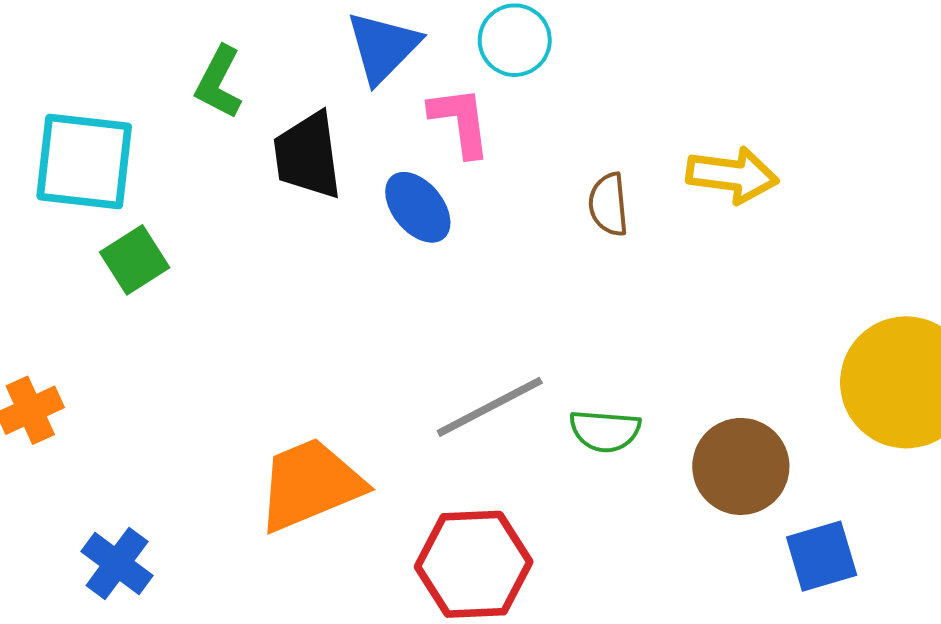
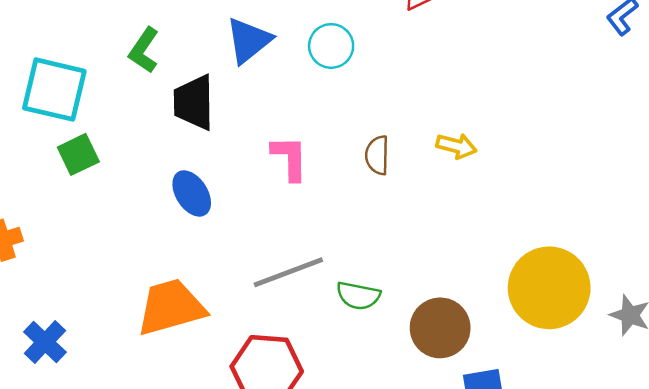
pink L-shape: (460, 121) -> (290, 158), moved
yellow arrow: (732, 175) -> (456, 146), size x0.7
blue ellipse: (418, 207) -> (192, 193), moved

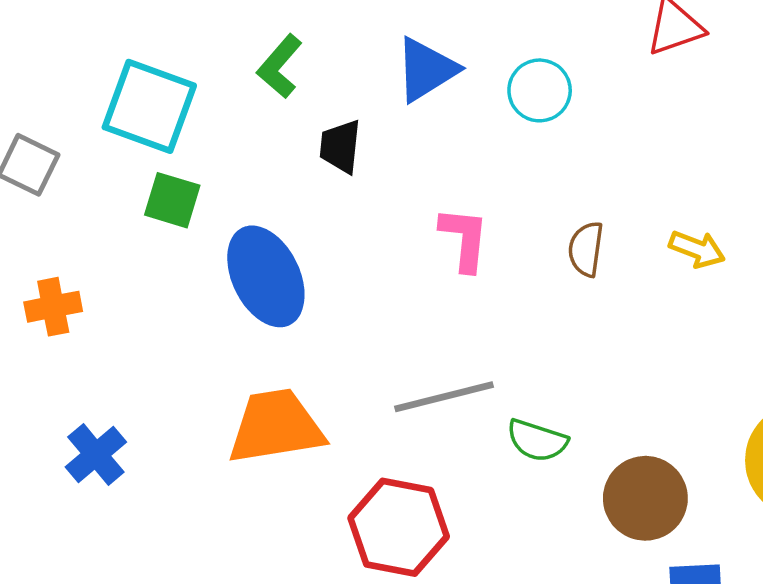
black trapezoid: (194, 102) -> (340, 147), size x0.7
green square: (78, 154) -> (172, 200), turned 36
blue ellipse: (192, 193) -> (266, 276), moved, size x1.5

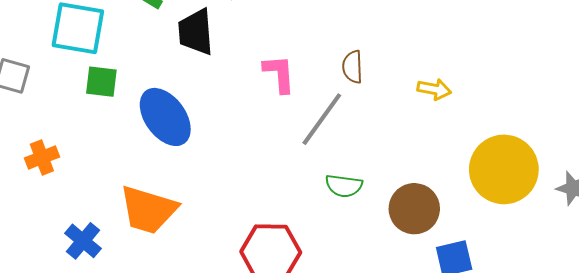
black trapezoid: (340, 147) -> (196, 32), size x1.4
yellow arrow: (697, 249) -> (434, 89), moved
gray line: (444, 397) -> (322, 119), moved, turned -30
orange trapezoid: (276, 426) -> (148, 210), moved, turned -144

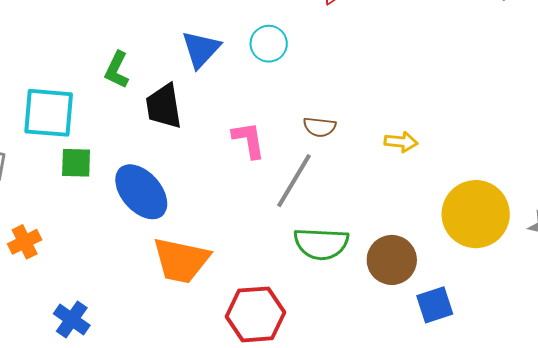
brown semicircle: (353, 67) -> (320, 127), turned -76
green semicircle: (344, 186) -> (321, 244), size x1.5
orange trapezoid: (148, 210) -> (181, 260), moved

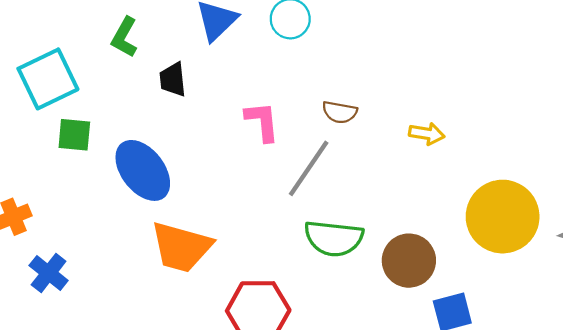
black trapezoid: (164, 106) -> (173, 80), size x0.7
cyan square: (49, 113) -> (48, 79), turned -34
blue cross: (72, 320) -> (49, 273), moved

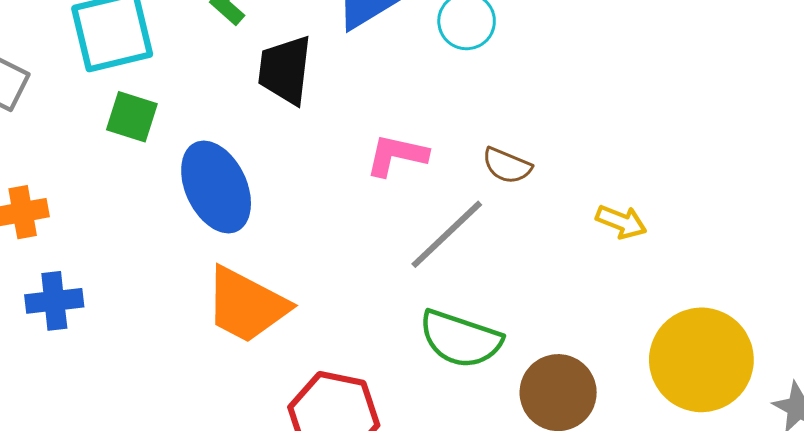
black trapezoid: (173, 80) -> (285, 70), size x1.4
pink L-shape: (262, 121) -> (397, 155), turned -84
blue cross: (49, 273) -> (54, 301), turned 33

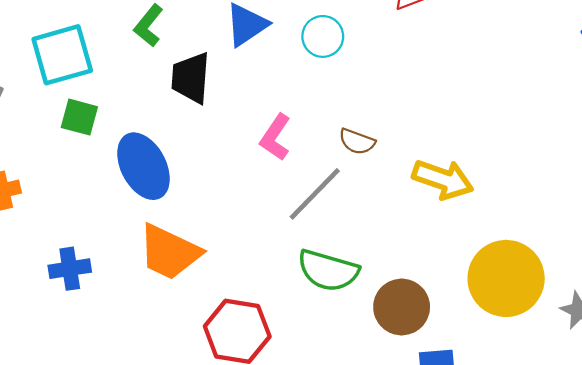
pink L-shape: (397, 155) -> (275, 137), turned -66
yellow arrow: (621, 222) -> (443, 179), size x1.6
blue cross: (54, 301) -> (70, 269), moved

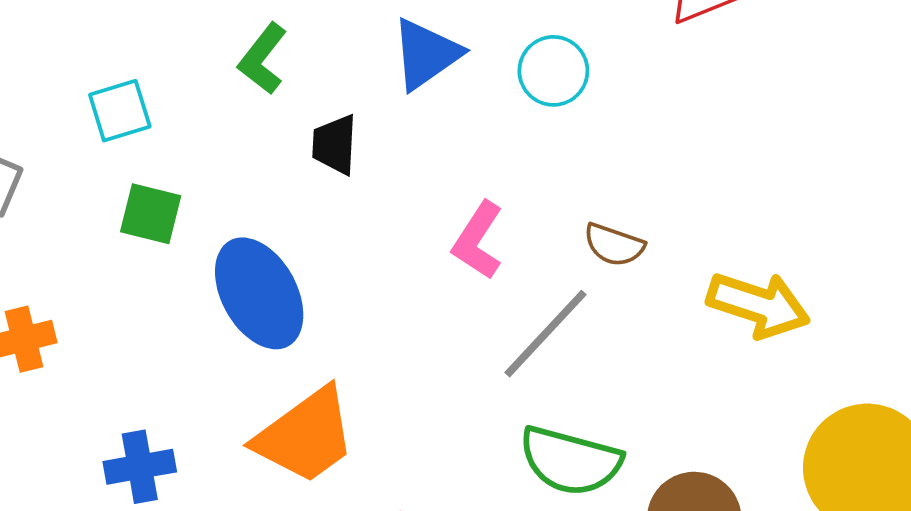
cyan square: (62, 55) -> (120, 111), size x0.6
black trapezoid: (191, 78) -> (335, 145), size x0.7
orange trapezoid: (169, 252) -> (305, 436), turned -60

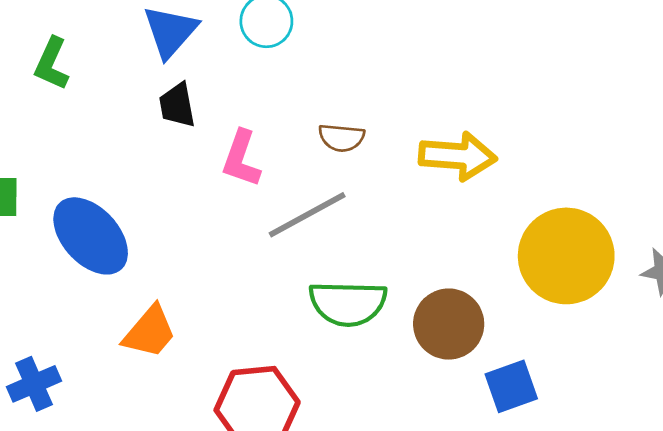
black trapezoid: (335, 145) -> (177, 105), moved
gray line: (546, 334) -> (307, 215), turned 32
orange trapezoid: (305, 436) -> (150, 332), size x0.7

